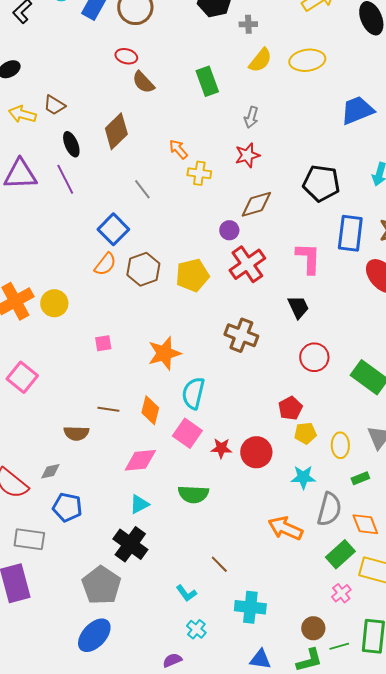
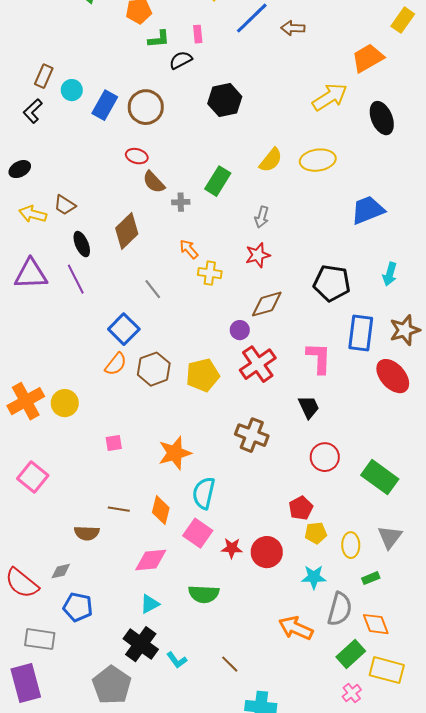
gray cross: (248, 24) -> (181, 202), moved
green rectangle: (207, 81) -> (218, 181), turned 52
cyan L-shape: (186, 593) -> (177, 660), moved

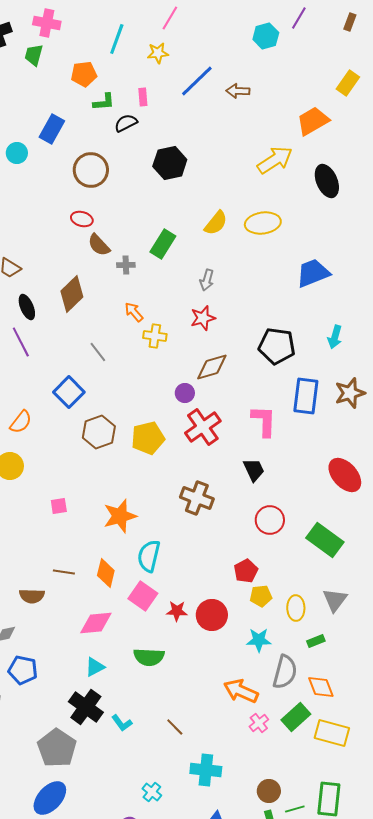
blue rectangle: (105, 105) -> (52, 129), moved
orange semicircle: (116, 364) -> (21, 422), moved
red ellipse: (393, 376) -> (345, 475), moved
pink cross: (352, 693) -> (259, 723), moved

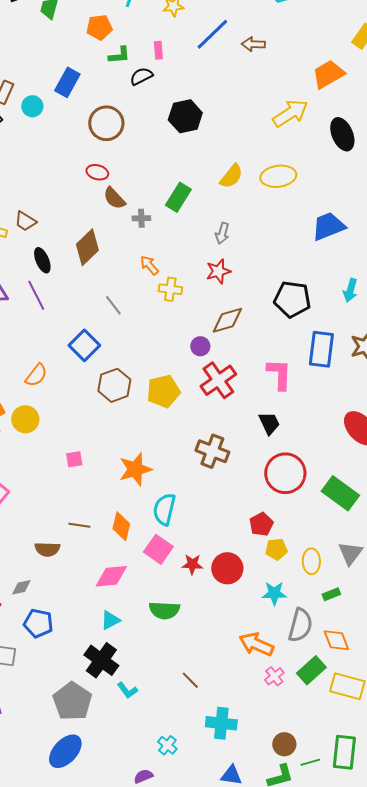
red circle: (270, 520) -> (285, 473), size x1.4
cyan L-shape: (122, 723) -> (127, 690), moved

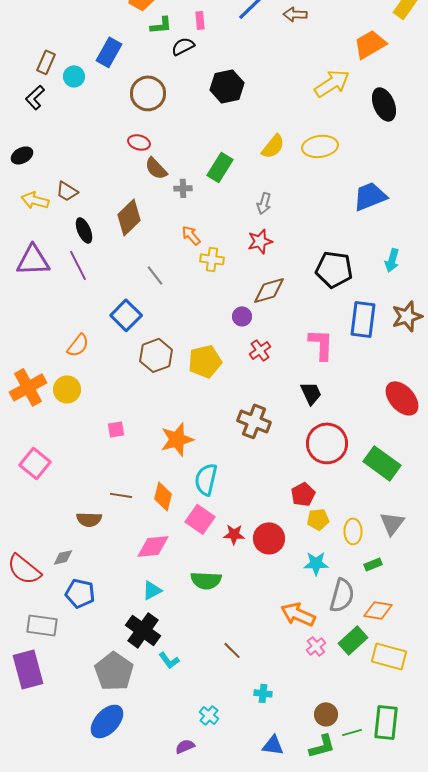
red cross: (218, 380) -> (260, 350), size x0.6
orange diamond: (336, 640) -> (378, 610), turned -60
cyan cross: (221, 723) -> (263, 693), size x0.6

